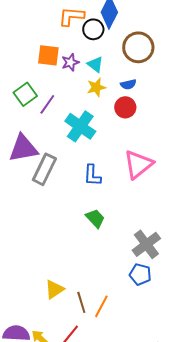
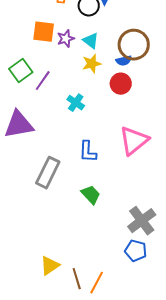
brown circle: (138, 47) -> (134, 45), moved
cyan cross: (80, 126) -> (76, 103), size x0.6
gray rectangle: (44, 169) -> (48, 173), moved

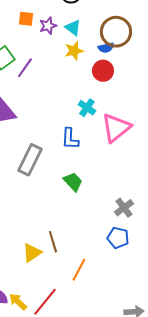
orange square: (44, 32) -> (26, 19), size x0.7
cyan cross: (76, 103) -> (87, 108), moved
gray cross: (142, 221) -> (124, 208), size x0.7
brown line: (77, 279) -> (53, 242), moved

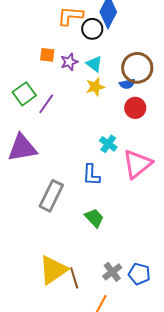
red circle: (103, 71) -> (135, 108), moved
gray cross: (124, 208) -> (112, 272), moved
yellow triangle: (32, 253) -> (53, 270), moved, size x1.5

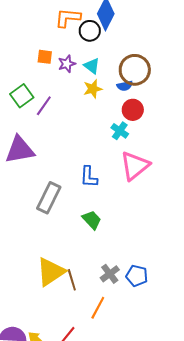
cyan cross: (108, 144) -> (120, 131), moved

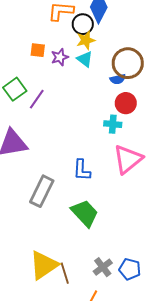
yellow star: (93, 89) -> (86, 40), moved
cyan cross: (120, 131) -> (113, 124), turned -30
green trapezoid: (92, 220) -> (85, 213), size x1.4

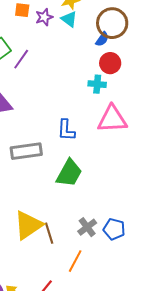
blue semicircle: (118, 79) -> (102, 39), turned -42
pink triangle: (128, 159) -> (112, 119), turned 36
gray rectangle: (42, 191) -> (26, 151), turned 56
green trapezoid: (85, 213) -> (69, 173), turned 72

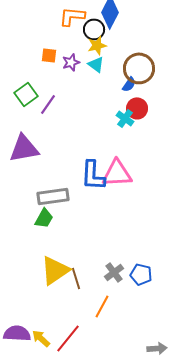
cyan cross: (97, 84) -> (125, 118), moved, turned 30
pink triangle: (112, 119) -> (117, 173), moved
blue L-shape: (66, 130) -> (93, 175), size x1.4
green trapezoid: (69, 173) -> (44, 218), moved, size x0.7

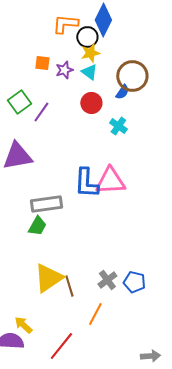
red circle: (137, 108) -> (91, 103), moved
yellow arrow: (41, 338) -> (23, 325), moved

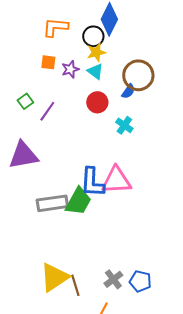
orange L-shape: (65, 24) -> (55, 27), moved
green square: (19, 102) -> (25, 101), size x0.7
green trapezoid: (37, 226) -> (78, 201), moved, size x1.4

